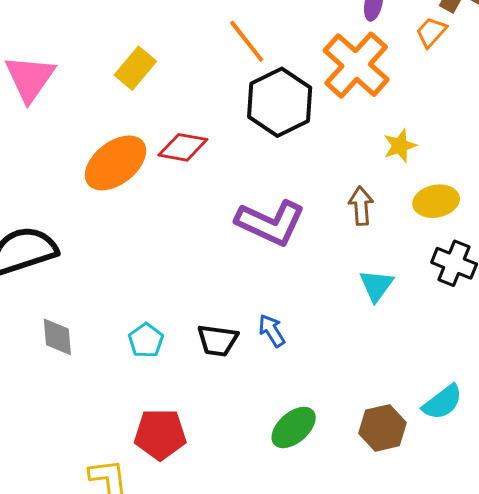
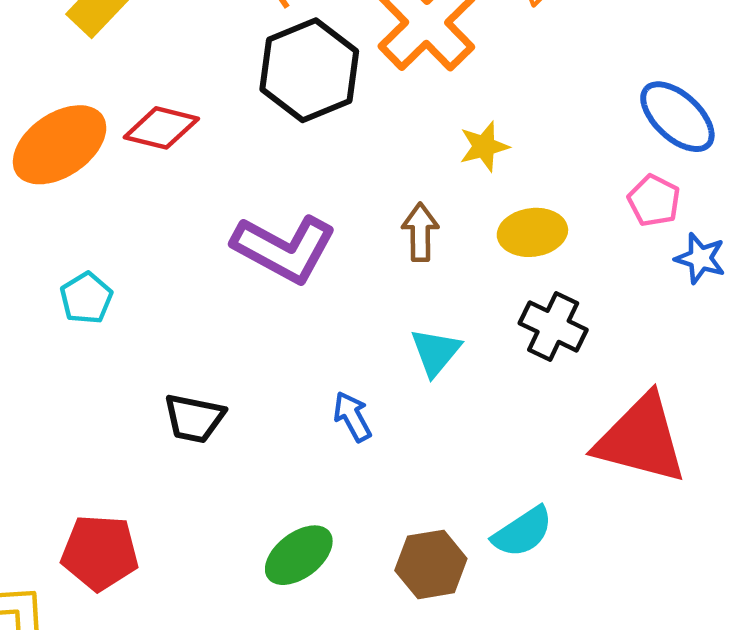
blue arrow: (272, 331) -> (352, 417), moved
cyan pentagon: (146, 340) -> (86, 298), moved

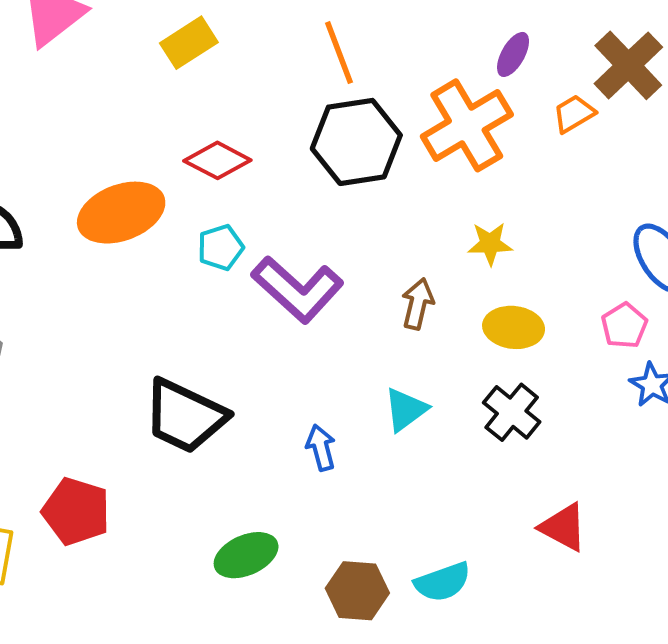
orange ellipse: (60, 145) -> (121, 213), moved
cyan pentagon: (86, 298) -> (221, 247), moved
black trapezoid: (194, 418) -> (185, 416), size x1.6
red triangle: (641, 439) -> (563, 527), size x0.6

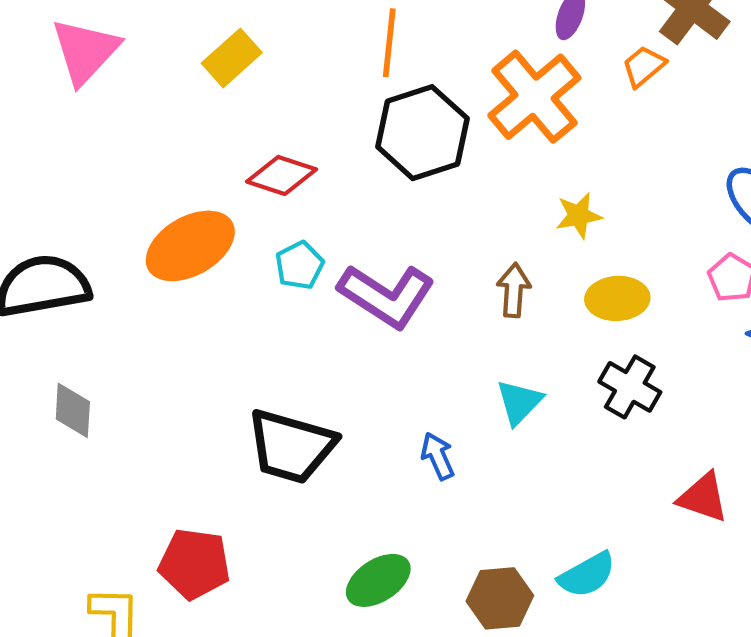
orange line: (339, 53) -> (389, 43), turned 36

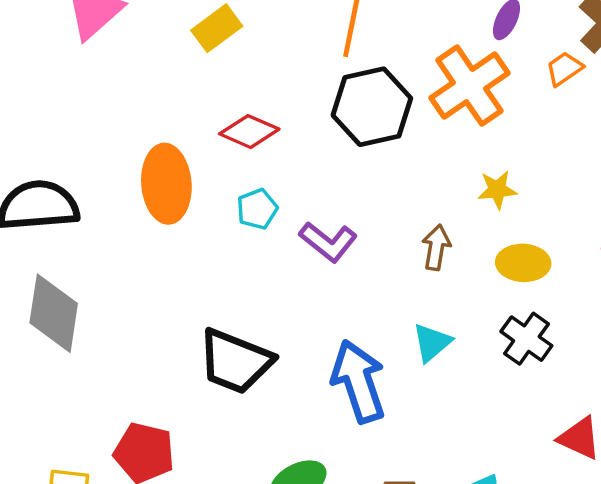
orange ellipse: (190, 246) -> (166, 184), turned -70
purple L-shape: (387, 296) -> (328, 242), size x0.7
gray diamond: (73, 410) -> (54, 313), size x1.6
blue arrow: (438, 456) -> (358, 381), size x2.0

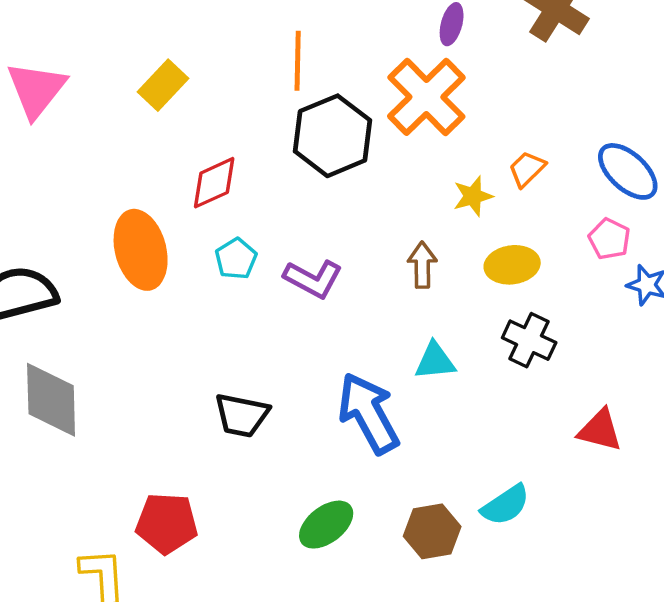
orange trapezoid: (564, 69) -> (527, 169), moved
red diamond: (249, 132) -> (214, 183), turned -38
cyan triangle: (432, 343) -> (435, 361), turned 45
black trapezoid: (235, 361) -> (242, 415), size x0.7

